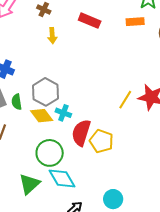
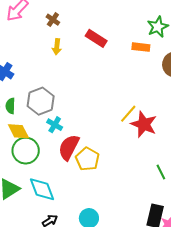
yellow line: (125, 100) -> (128, 114), moved
yellow diamond: (42, 116) -> (18, 131), moved
green circle: (50, 153) -> (26, 151), moved

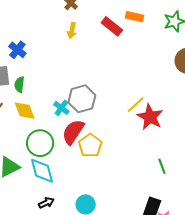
orange rectangle: (141, 47) -> (135, 17), moved
gray hexagon: (41, 101) -> (82, 99), moved
green circle: (26, 151) -> (40, 143), moved

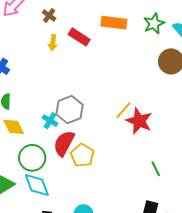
orange rectangle: (135, 17) -> (114, 23), size x1.4
red rectangle: (112, 26) -> (79, 37), moved

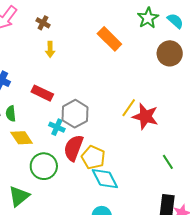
orange rectangle: (114, 23) -> (109, 39), moved, turned 45
red rectangle: (79, 37) -> (42, 93), moved
cyan diamond: (37, 185) -> (105, 179), moved

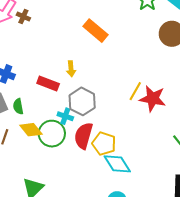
brown cross: (43, 23) -> (23, 17), moved
orange rectangle: (109, 39) -> (95, 31), moved
yellow arrow: (50, 49) -> (71, 69), moved
green circle: (44, 166) -> (52, 134), moved

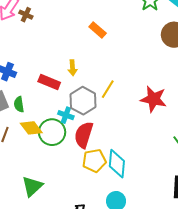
orange rectangle: (95, 31) -> (98, 30), size x0.7
yellow line: (135, 91) -> (108, 89), moved
yellow pentagon: (104, 144) -> (94, 161), moved, turned -30
cyan diamond: (117, 164) -> (117, 164), turned 36

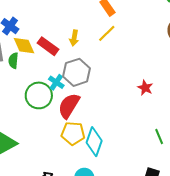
yellow line: (108, 89) -> (107, 33), moved
red star: (153, 99) -> (145, 88), size x0.6
yellow diamond: (31, 128) -> (24, 46), moved

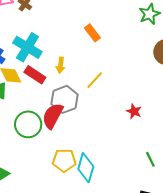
yellow line: (107, 33) -> (95, 80), moved
cyan cross: (56, 82) -> (27, 47), moved, size x1.8
red semicircle: (69, 106) -> (53, 116), moved

